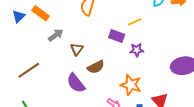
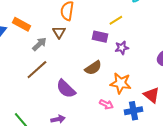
brown triangle: (77, 49) -> (59, 32), moved
brown semicircle: (96, 67) -> (93, 68), moved
brown line: (29, 70) -> (37, 70), moved

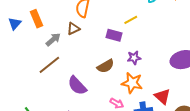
orange rectangle: (22, 24) -> (36, 19), turned 36
brown triangle: (59, 32) -> (73, 29), turned 32
purple star: (122, 48) -> (134, 58), moved

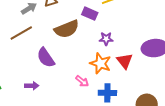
brown semicircle: (106, 66) -> (67, 29), moved, size x1.4
red triangle: (162, 96) -> (125, 61), moved

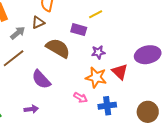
brown semicircle: (67, 29) -> (58, 48), turned -120

